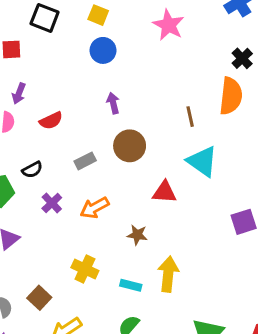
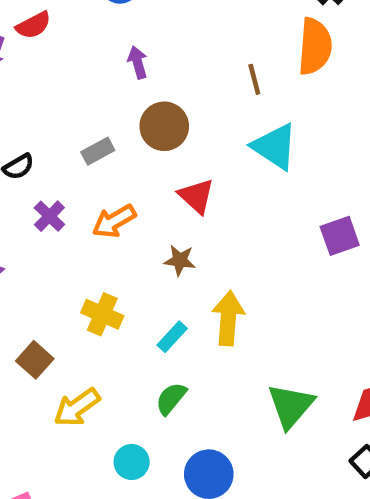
red semicircle: (51, 121) -> (33, 25), moved
red triangle: (164, 192) -> (196, 196), moved, turned 40
cyan rectangle: (131, 285) -> (172, 337), turned -60

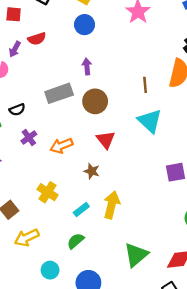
gray rectangle: (98, 151) -> (59, 93), moved, size x1.6

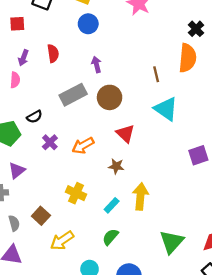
red semicircle: (37, 39) -> (53, 53), moved, turned -72

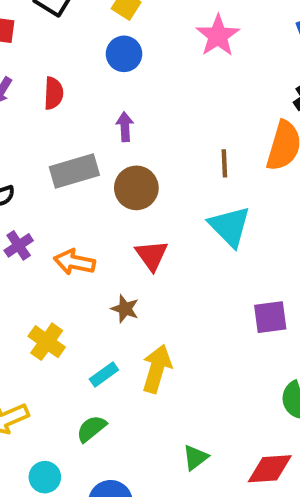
orange arrow: (83, 146) -> (74, 262), turned 30
green triangle: (172, 242) -> (195, 457), size x0.6

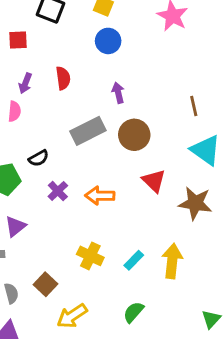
brown star: (125, 309) -> (195, 203), moved, size x1.6
cyan rectangle: (104, 375) -> (134, 260), moved

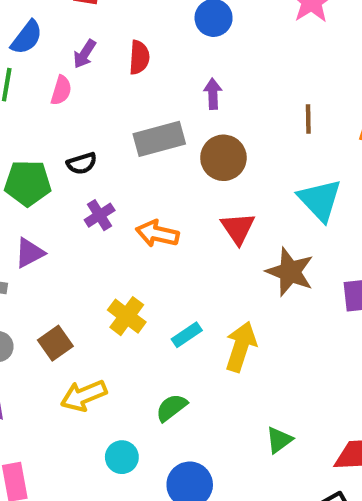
brown line: (194, 106) -> (308, 119), moved

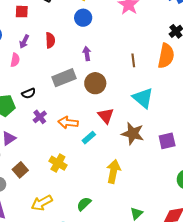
cyan rectangle: (187, 335) -> (89, 138), moved
brown square: (55, 343) -> (20, 170), moved

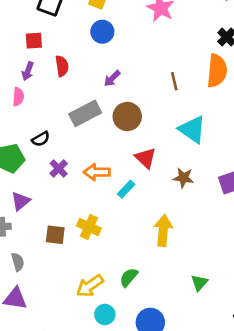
red square: (22, 12) -> (34, 41), moved
purple arrow: (87, 54) -> (112, 79), turned -120
brown star: (133, 134) -> (183, 178), size x0.7
brown square: (20, 170) -> (55, 235), moved, turned -35
yellow arrow: (42, 203) -> (90, 286), moved

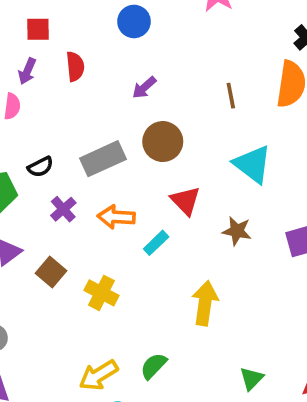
gray rectangle: (85, 113) -> (103, 159), moved
brown square: (55, 235) -> (51, 272), moved, turned 30

